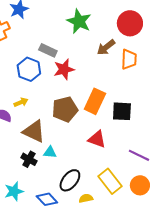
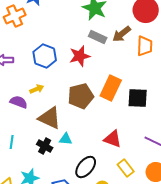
gray rectangle: (48, 50) -> (98, 37), moved
red triangle: (97, 139) -> (113, 139), moved
yellow rectangle: (110, 181) -> (126, 168), size x0.7

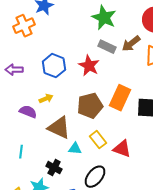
red star: (80, 56) -> (89, 66), turned -30
black cross: (45, 146) -> (54, 168), moved
yellow rectangle: (126, 168) -> (98, 140), moved

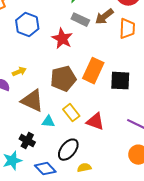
blue hexagon: (54, 66) -> (27, 25), moved

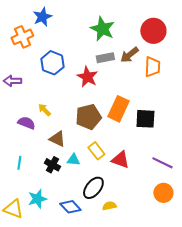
gray rectangle: (80, 20) -> (105, 58), turned -36
yellow arrow: (19, 72) -> (44, 110), turned -112
brown triangle: (32, 101) -> (57, 139), size x0.7
black cross: (27, 141) -> (52, 165), moved

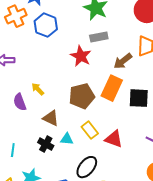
brown arrow: (129, 55) -> (123, 61), moved
blue hexagon: (52, 63) -> (46, 25), moved
purple semicircle: (26, 123) -> (20, 102), turned -132
cyan line: (19, 163) -> (13, 150), moved

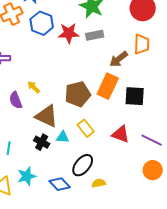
red star: (81, 56) -> (69, 33), moved, turned -30
brown triangle: (51, 118) -> (47, 116), size x1.4
red triangle: (114, 139) -> (121, 134), moved

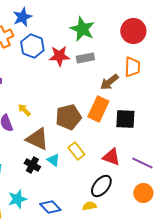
cyan triangle: (63, 137) -> (53, 160), turned 32
black ellipse: (83, 165) -> (101, 186), moved

